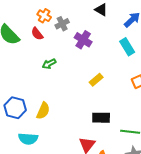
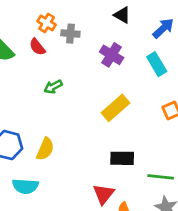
gray cross: (62, 24) -> (70, 34), turned 32
purple cross: (83, 40) -> (112, 55), moved
yellow rectangle: (96, 80) -> (116, 108), size x1.5

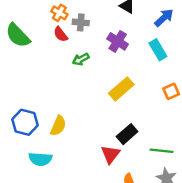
red semicircle: (37, 47) -> (61, 34), moved
green arrow: (53, 87) -> (81, 59), moved
black rectangle: (122, 158) -> (127, 134), turned -42
red triangle: (104, 194) -> (110, 154), moved

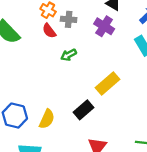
purple cross: (118, 41) -> (104, 26), moved
black rectangle: (127, 134) -> (83, 110), moved

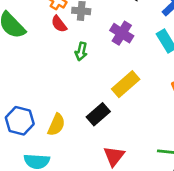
purple cross: (104, 26) -> (122, 33), moved
green arrow: (69, 55) -> (81, 51), turned -49

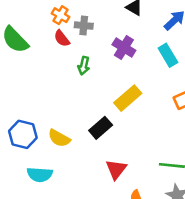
yellow semicircle: (56, 125) -> (59, 138), turned 95

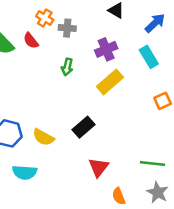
red semicircle: (62, 38) -> (31, 41), moved
purple cross: (124, 48) -> (106, 49), turned 35
yellow rectangle: (128, 98) -> (110, 82), moved

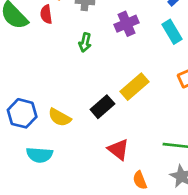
red semicircle: (31, 41) -> (46, 14), turned 30
yellow rectangle: (110, 82) -> (135, 87), moved
red triangle: (99, 167) -> (118, 149), turned -30

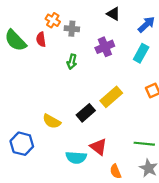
cyan rectangle: (172, 32) -> (141, 53), turned 60
blue hexagon: (22, 113) -> (22, 144), moved
cyan semicircle: (40, 155) -> (76, 158), moved

